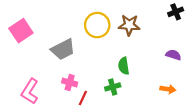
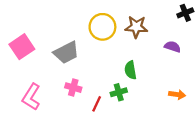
pink square: (21, 31) -> (22, 47), moved
purple semicircle: (173, 55) -> (172, 47), moved
red line: (83, 98) -> (97, 104), moved

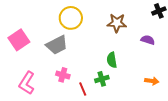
yellow circle: (102, 27) -> (71, 18), moved
red line: (97, 104) -> (83, 89), turned -48

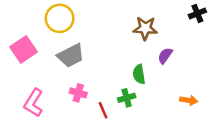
yellow circle: (71, 18) -> (60, 18), moved
purple semicircle: (148, 40) -> (165, 56), moved, turned -72

